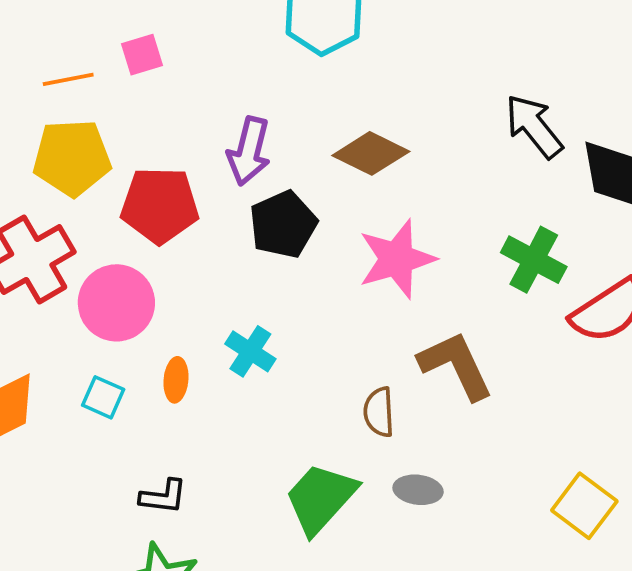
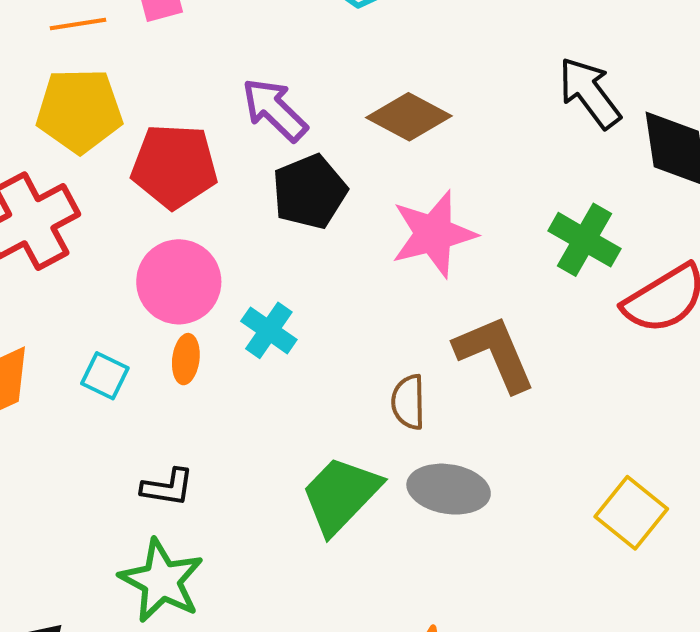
purple arrow: (249, 151) -> (275, 110), turned 118
pink circle: (116, 303) -> (179, 282), moved
gray ellipse: (418, 490) -> (449, 489), size x1.5

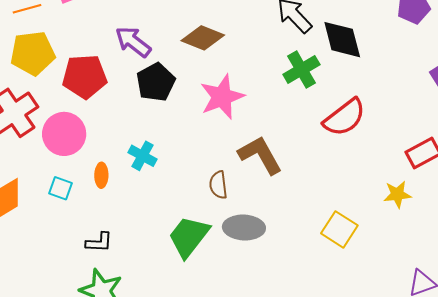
green cross: (584, 240) -> (301, 69), moved, turned 36
pink circle: (179, 282) -> (64, 134), moved

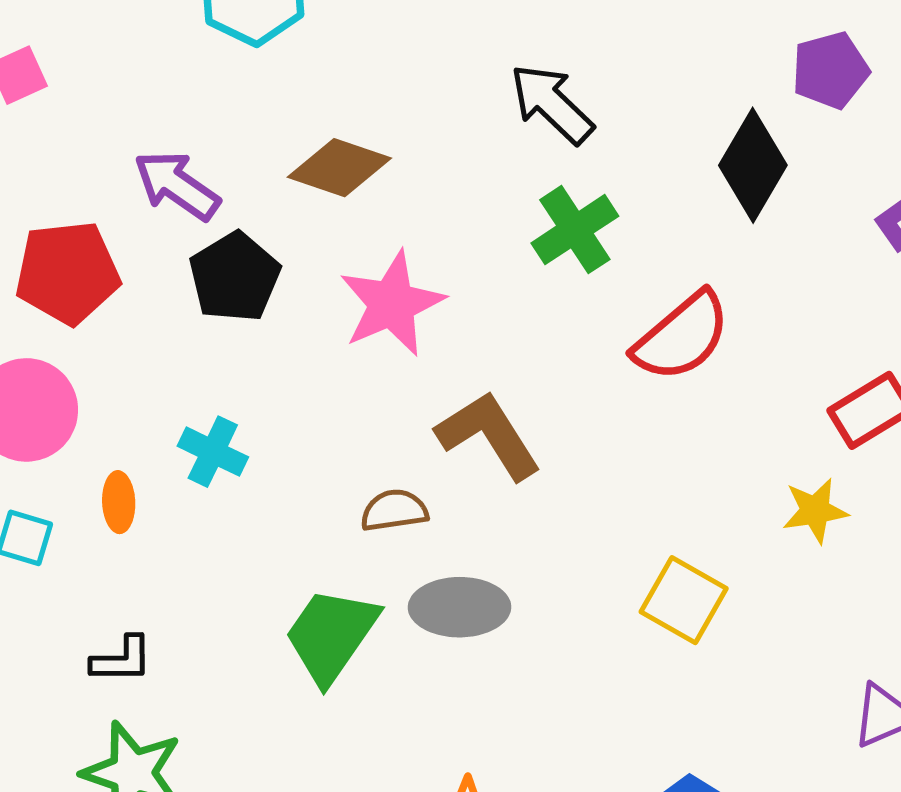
black diamond: (342, 40) -> (753, 165), moved, turned 48
brown semicircle: (218, 185) -> (394, 510), turned 92

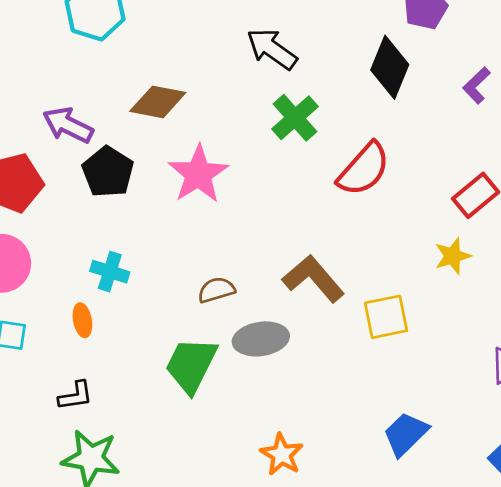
brown L-shape: (489, 435) -> (313, 279), moved
orange ellipse: (119, 502) -> (82, 320), moved
yellow square: (684, 600) -> (386, 317), turned -33

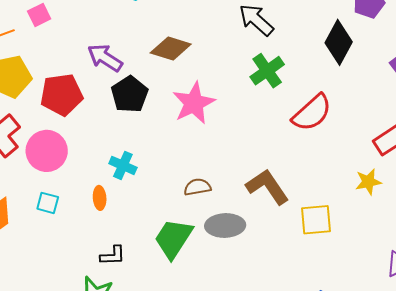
black L-shape: (75, 396) -> (113, 256), moved

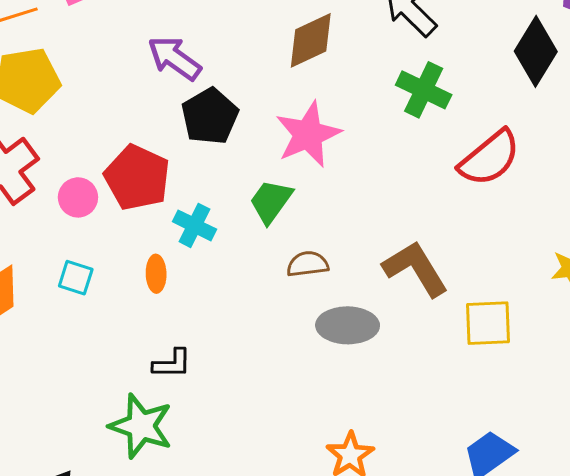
brown diamond: (171, 49) -> (311, 40), moved, turned -45
green cross: (267, 71) -> (424, 90), turned -32
red pentagon: (62, 95) -> (137, 178), moved, turned 30
pink circle: (47, 151) -> (78, 197), size x0.6
green trapezoid: (173, 239) -> (271, 201), moved, size x0.7

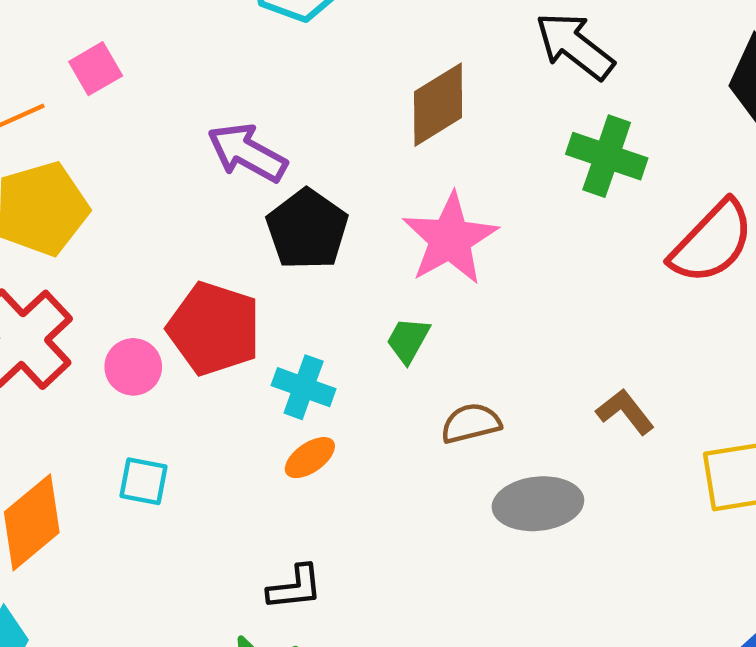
green trapezoid: (271, 201) -> (408, 340), size x0.7
brown L-shape: (415, 269) -> (625, 412), size x0.6
orange ellipse: (156, 274) -> (310, 458), moved, turned 63

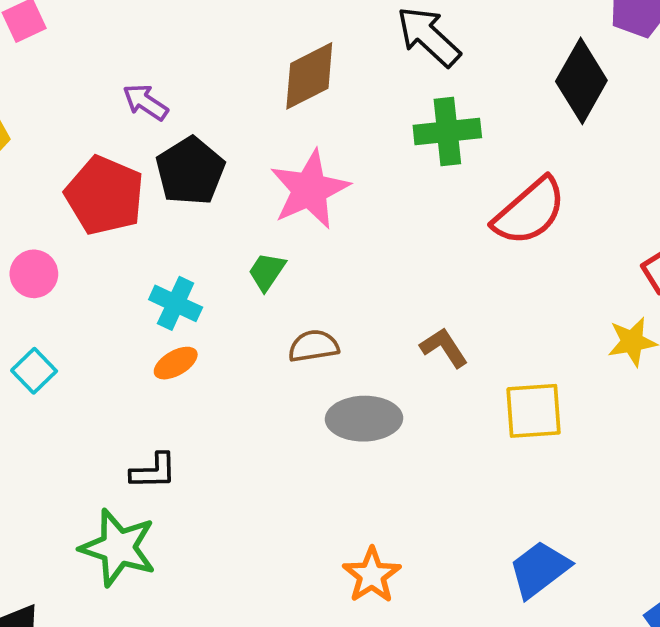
purple arrow: (247, 153) -> (145, 102), size x0.7
green cross: (607, 156) -> (447, 131), turned -30
red pentagon: (214, 329) -> (105, 195), moved
cyan square: (143, 481) -> (34, 371), turned 30

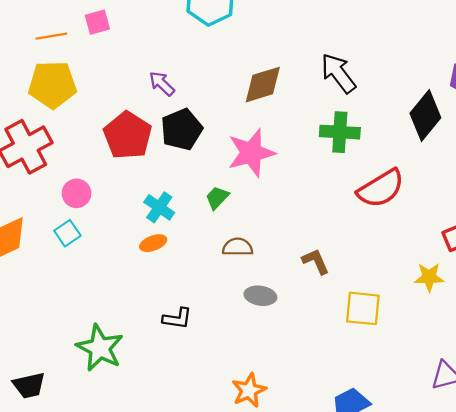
pink circle: (34, 274) -> (77, 193), moved
gray ellipse: (364, 419) -> (260, 296), size x0.7
black L-shape: (153, 471) -> (177, 318), moved

